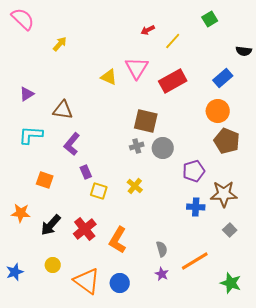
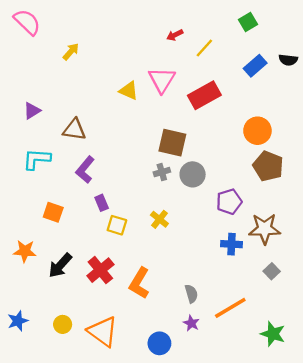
blue rectangle: (223, 78) -> (255, 66), moved
yellow circle: (53, 265) -> (63, 324), moved
blue circle: (120, 283) -> (159, 343), moved

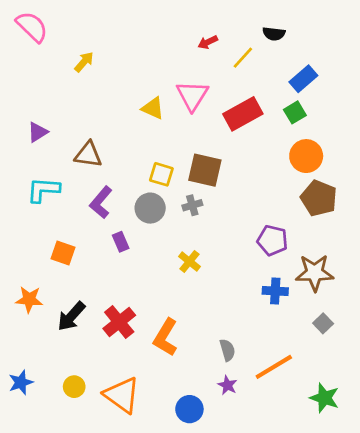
green square: (248, 22) -> (295, 112), moved
black semicircle: (288, 60) -> (274, 34), moved
gray circle: (193, 174) -> (150, 208), moved
purple pentagon: (229, 202) -> (272, 240), turned 30
yellow square: (117, 225) -> (161, 174), moved

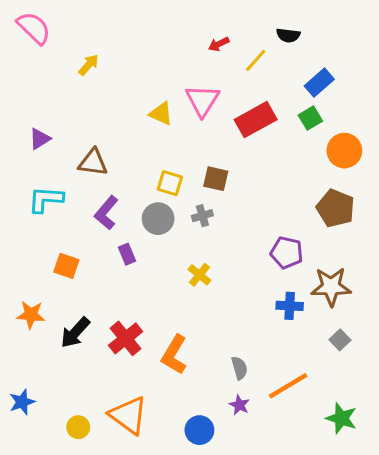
orange circle: (306, 156) -> (344, 151), moved
brown square: (205, 170) -> (216, 179), size x0.7
yellow circle: (74, 387) -> (78, 427), moved

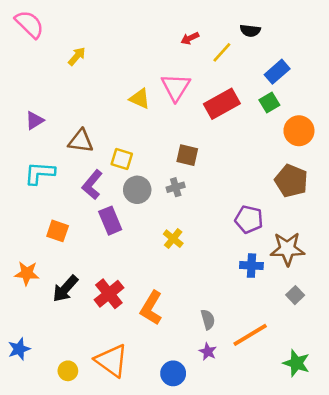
yellow square: (170, 183) -> (122, 159), moved
purple rectangle: (127, 254) -> (110, 221), size x1.5

